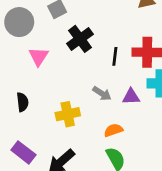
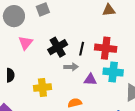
black cross: (80, 39) -> (58, 47), moved
gray arrow: (102, 93) -> (71, 67), moved, turned -40

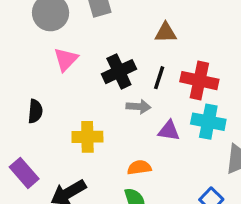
brown triangle: (109, 10) -> (166, 33), moved

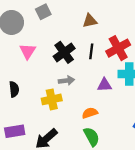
red cross: (199, 81) -> (118, 48), turned -30
gray arrow: (138, 107) -> (66, 81), moved
purple rectangle: (24, 173) -> (15, 131), turned -48

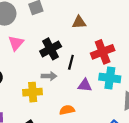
black line: (91, 51) -> (71, 62), moved

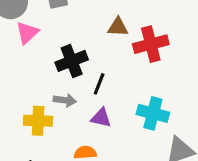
pink triangle: (16, 43) -> (27, 33), moved
red cross: (103, 52) -> (151, 44), moved
purple triangle: (85, 85) -> (101, 118), moved

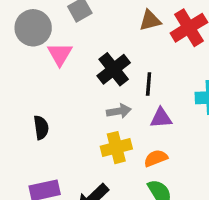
yellow cross: (38, 121) -> (116, 148), moved

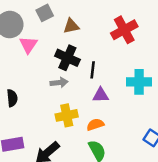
brown triangle: (150, 20) -> (71, 26), moved
black cross: (114, 69) -> (67, 58), turned -30
gray arrow: (119, 111) -> (59, 83), moved

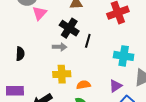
purple triangle: (101, 95) -> (116, 86), moved, turned -40

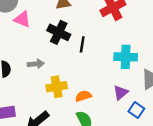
pink triangle: (40, 13) -> (22, 19), turned -42
gray arrow: (60, 47) -> (36, 64), moved

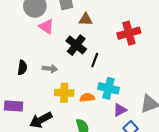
cyan cross: (126, 57) -> (109, 88), moved
orange semicircle: (83, 96) -> (87, 98), moved

